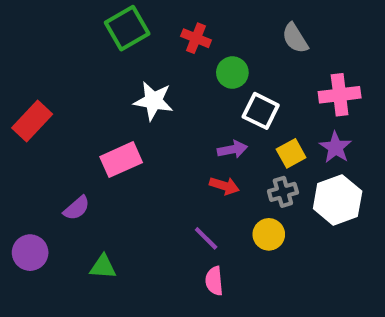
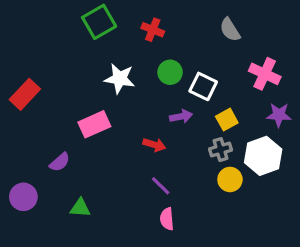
green circle: (232, 73) -> (170, 72), moved
pink cross: (340, 95) -> (265, 74), turned 32
purple star: (336, 147) -> (279, 115), moved, turned -30
red arrow: (224, 186) -> (154, 145), moved
yellow circle: (269, 234) -> (230, 179), moved

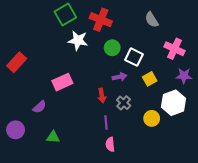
red cross: (153, 30) -> (101, 20), size x1.5
white star: (120, 79) -> (78, 40), moved
red arrow: (154, 145) -> (102, 96), turned 64
gray cross: (221, 150) -> (124, 103), moved, turned -32
purple line: (161, 186) -> (106, 123), turned 40

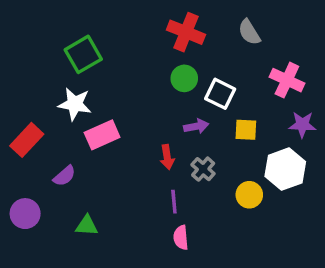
green square: (65, 14) -> (83, 54), moved
red cross: (101, 20) -> (186, 32), moved
white star: (78, 40) -> (75, 104), moved
red rectangle: (17, 62) -> (27, 140), moved
yellow square: (150, 79) -> (246, 130), turned 32

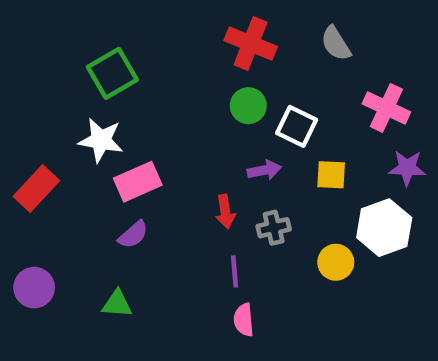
gray cross: (203, 169) -> (274, 228), turned 35
purple semicircle: (64, 176) -> (133, 235), moved

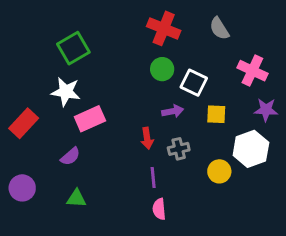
purple semicircle: (133, 235) -> (70, 156), moved

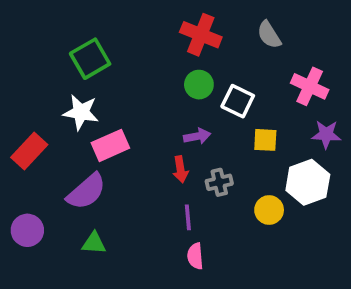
purple arrow: (173, 111) -> (197, 136), moved
purple semicircle: (70, 156) -> (86, 192), size x1.6

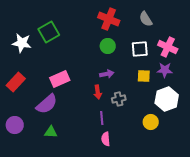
white square: (238, 101) -> (140, 49), moved, turned -30
white star: (81, 112) -> (22, 43), moved
purple star: (326, 134) -> (165, 70), moved
yellow circle: (269, 210) -> (151, 122), moved

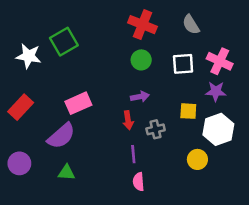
yellow square: (144, 76) -> (188, 111), moved

